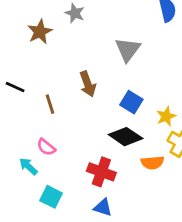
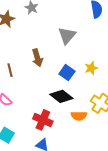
yellow star: (166, 116) -> (91, 68), moved

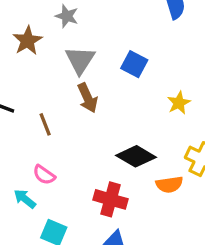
gray triangle: (67, 36) -> (80, 60), moved
blue square: (67, 73) -> (134, 64), moved

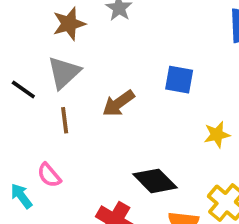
gray triangle: (80, 60) -> (64, 73), moved
blue square: (134, 64) -> (179, 80), turned -32
brown arrow: (88, 98) -> (119, 103), turned 64

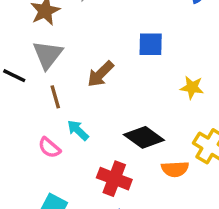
yellow star: (217, 135) -> (192, 87), turned 30
cyan arrow: (21, 196) -> (78, 130), moved

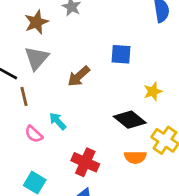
yellow star: (192, 87) -> (153, 91), turned -30
brown line: (55, 97) -> (24, 96), moved
black diamond: (144, 137) -> (130, 120), moved

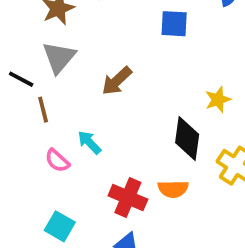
blue square: (121, 54) -> (174, 24), moved
black diamond: (130, 120) -> (187, 138), turned 60
orange semicircle: (135, 157) -> (173, 189), moved

